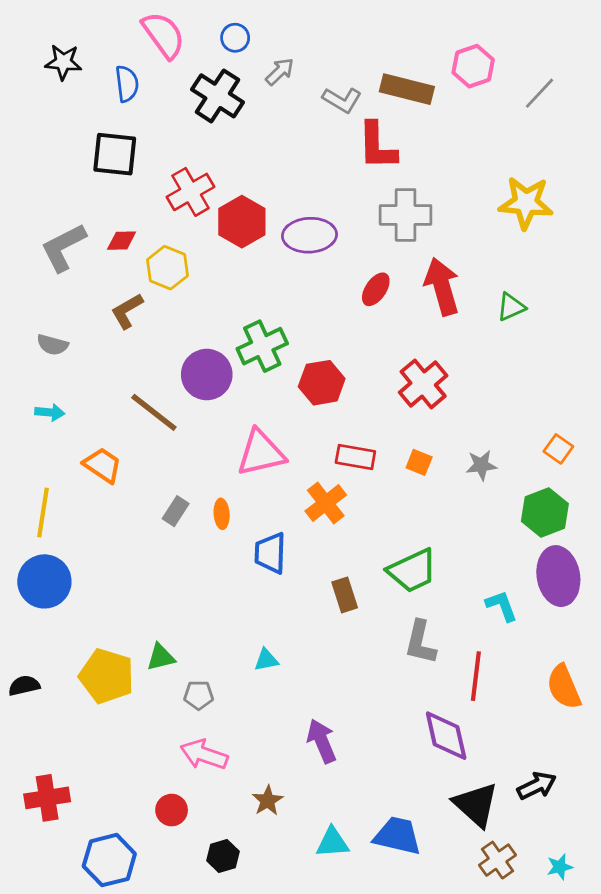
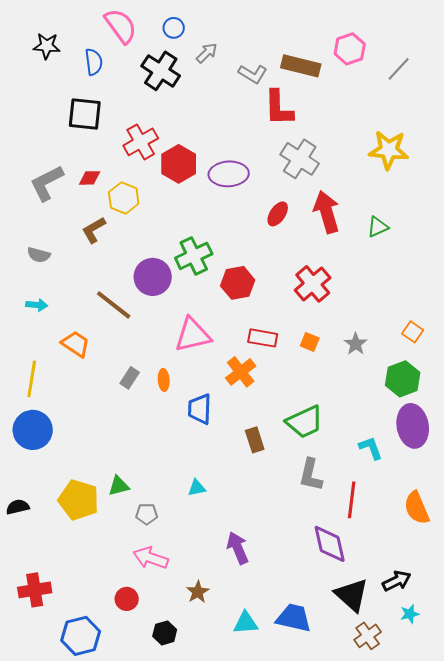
gray cross: (406, 215) -> (300, 159), turned 33
gray star: (481, 465) -> (356, 344), turned -30
cyan star: (560, 867) -> (410, 614), moved

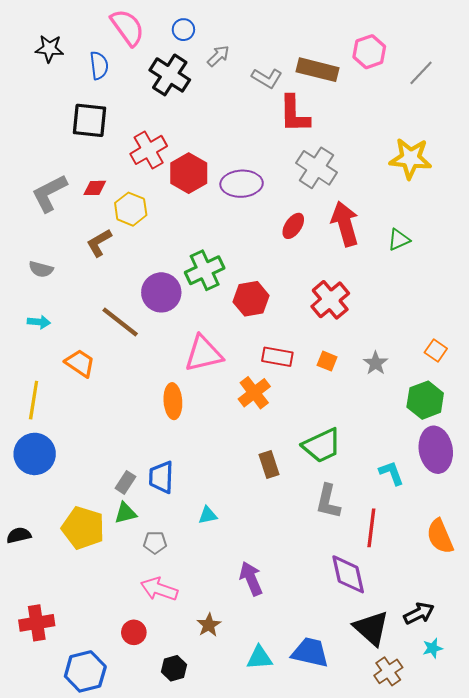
gray rectangle: (130, 378) -> (125, 482), moved
orange ellipse: (164, 380) -> (173, 401), size x1.5
blue trapezoid: (200, 409) -> (161, 477), moved

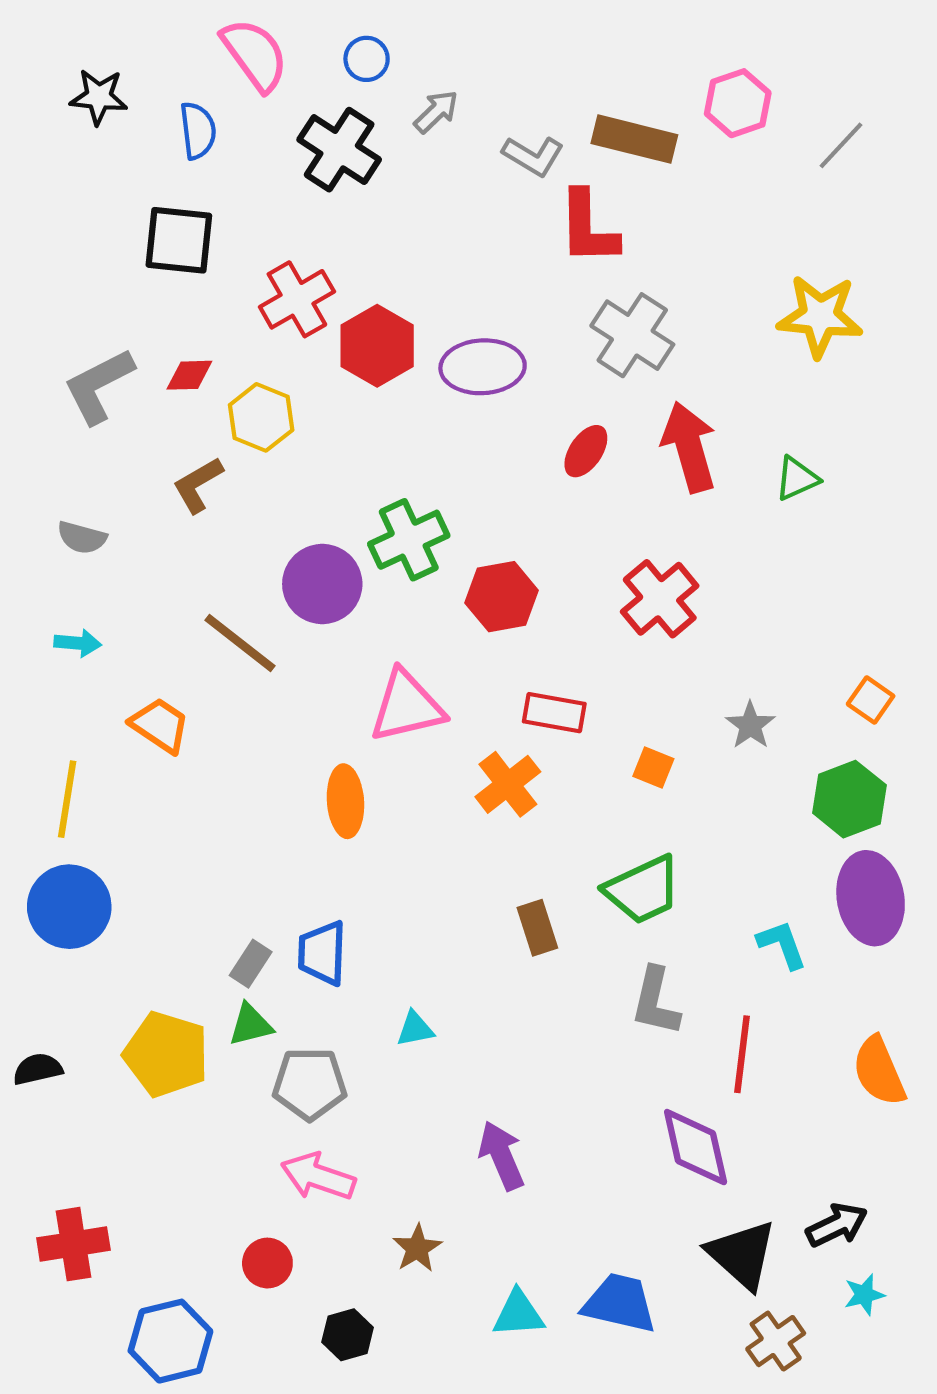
orange square: (327, 361) -> (653, 767), moved
gray pentagon: (155, 543) -> (310, 1084), size x1.6

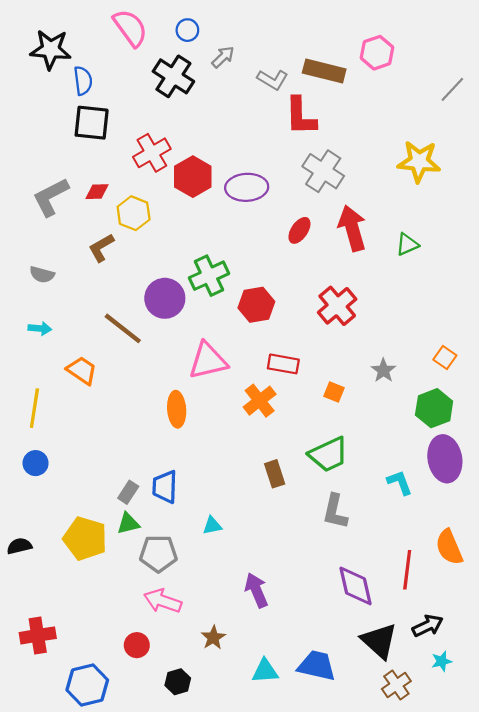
black star: (99, 97) -> (51, 49), size x1.4
blue semicircle: (198, 131) -> (83, 81), moved
gray line: (841, 145) -> (452, 89), moved
blue circle: (69, 907) -> (36, 463), size x0.6
red line: (742, 1054) -> (407, 570), moved

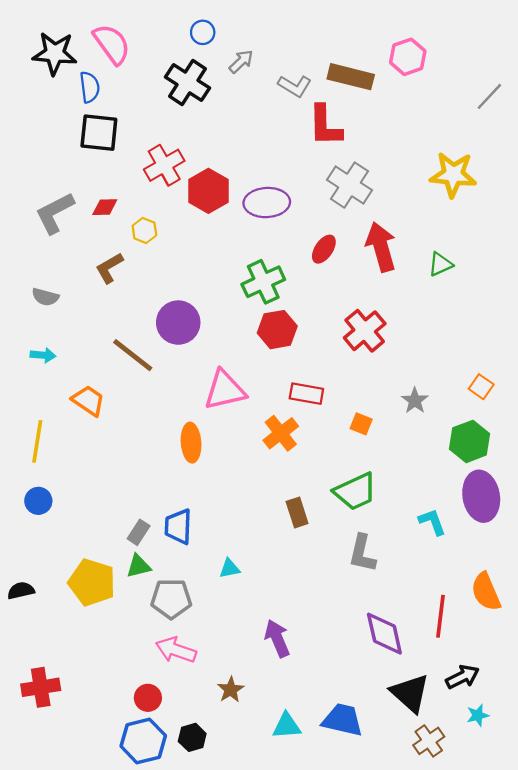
pink semicircle: (130, 28) -> (112, 44), moved
yellow hexagon: (134, 213) -> (144, 230), size x0.7
green cross: (209, 276) -> (263, 282), moved
blue hexagon: (87, 685) -> (143, 741), moved

